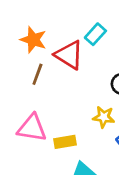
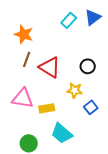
cyan rectangle: (95, 34) -> (69, 20), moved
red triangle: (69, 55) -> (50, 67), moved

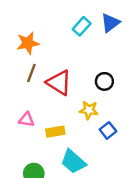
orange star: (24, 34) -> (28, 43), turned -30
pink triangle: (23, 98) -> (27, 120), size x0.6

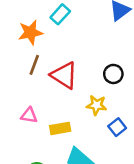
cyan rectangle: (82, 26) -> (60, 14), moved

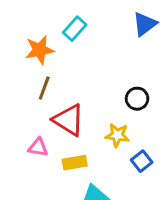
red triangle: (64, 75) -> (69, 120), moved

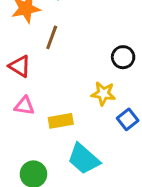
brown line: (44, 88) -> (52, 37), moved
red triangle: (69, 120) -> (20, 66), moved, size x0.7

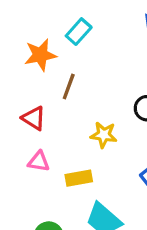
yellow star: (103, 94) -> (104, 135), moved

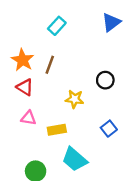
orange star: (40, 55) -> (23, 60), moved, turned -30

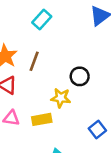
black circle: (105, 80) -> (80, 76), moved
yellow rectangle: (57, 130) -> (42, 119), moved

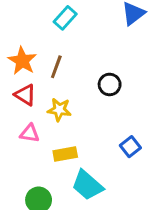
yellow star: (61, 98) -> (59, 110), moved
yellow rectangle: (42, 119) -> (65, 154), moved

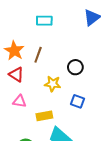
cyan rectangle: (65, 18) -> (44, 21), turned 49
yellow star: (59, 110) -> (53, 84), moved
blue square: (130, 147) -> (77, 101), moved, turned -32

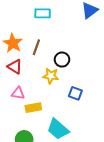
black circle: (75, 67) -> (62, 60), moved
yellow rectangle: (44, 116) -> (33, 108), moved

